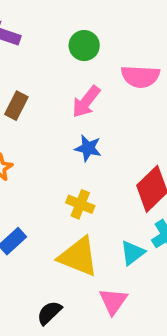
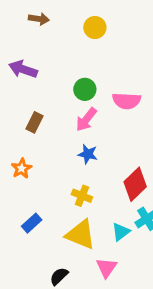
green circle: (84, 46) -> (85, 89), moved

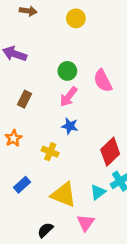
pink semicircle: (127, 101) -> (103, 81), turned 60
yellow cross: (82, 196) -> (50, 152), moved

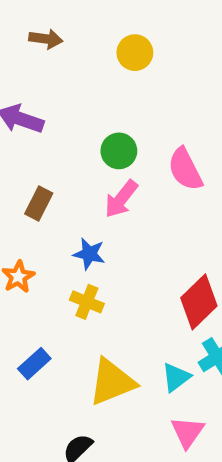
blue star: (70, 126) -> (89, 254), moved
yellow triangle: (64, 195) -> (112, 382), turned -44
pink triangle: (86, 223) -> (187, 432), moved

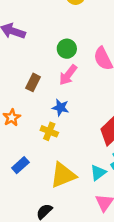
brown rectangle: (39, 204) -> (33, 82), moved
blue star: (89, 254) -> (61, 108), moved

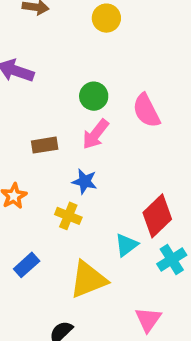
brown rectangle: (33, 82) -> (45, 145), turned 54
cyan triangle: (98, 173) -> (126, 245), moved

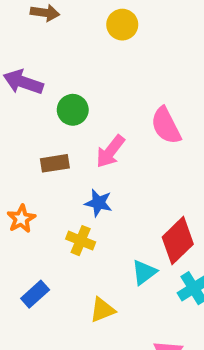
green circle: (94, 96) -> (73, 110), moved
yellow triangle: (88, 279) -> (102, 310), size x0.6

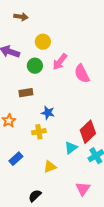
yellow circle: (122, 25) -> (43, 42), moved
pink arrow: (110, 151) -> (60, 62), moved
yellow cross: (81, 241) -> (39, 132), turned -32

